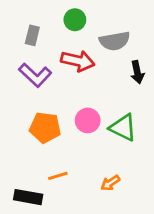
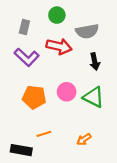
black arrow: (137, 72) -> (95, 62), moved

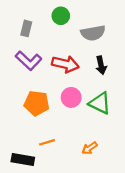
red arrow: (59, 46) -> (65, 64), moved

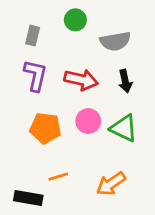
purple L-shape: (29, 61) -> (35, 75), turned -120
orange arrow: (90, 148) -> (111, 184), size x1.5

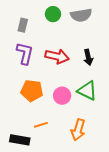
gray semicircle: (115, 41) -> (81, 15), moved
pink circle: (88, 121) -> (62, 96), moved
orange arrow: (111, 184) -> (78, 130), turned -40

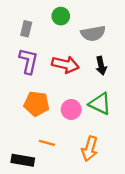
gray semicircle: (81, 15) -> (93, 33), moved
orange line: (41, 125) -> (47, 143), turned 32

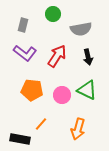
purple L-shape: (28, 61) -> (25, 53), turned 115
red arrow: (65, 65) -> (57, 56), turned -70
orange line: (47, 143) -> (41, 124), turned -64

